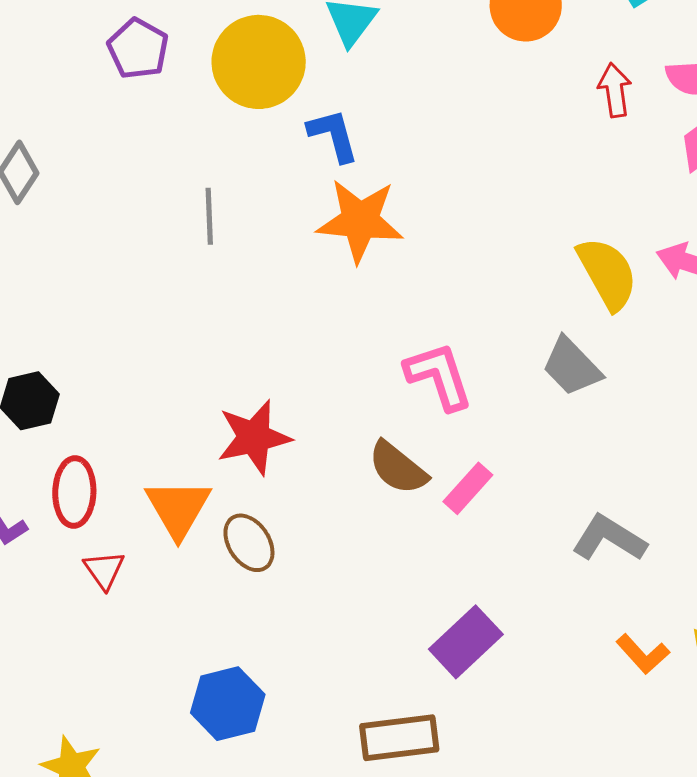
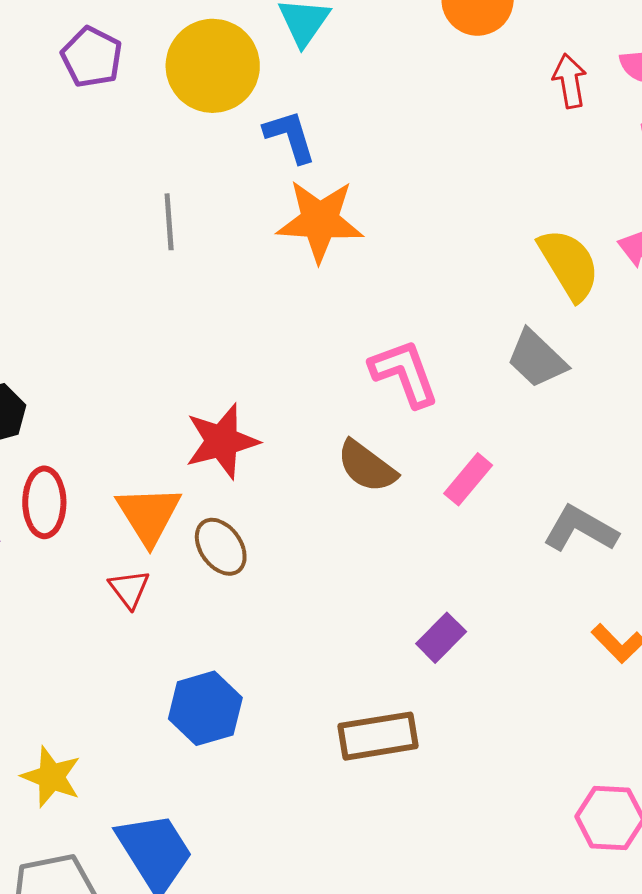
pink rectangle: (468, 488) -> (468, 479), moved
red triangle: (104, 570) -> (129, 589), moved
purple rectangle: (466, 642) -> (441, 638), size x0.7

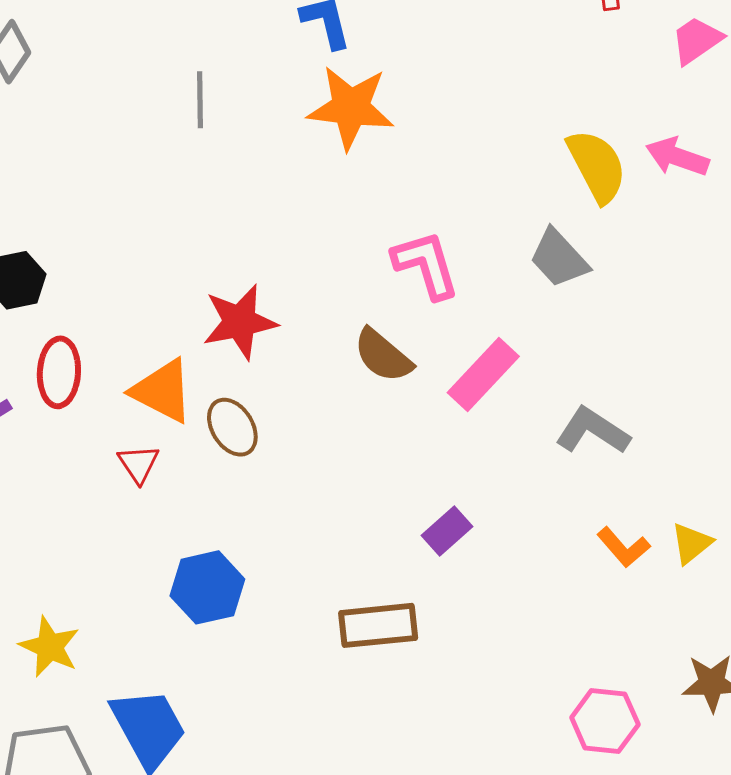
pink rectangle: (468, 479) -> (483, 375), size x1.4
orange triangle: (149, 515) -> (162, 391), turned -34

